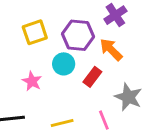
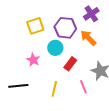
red rectangle: (92, 77) -> (70, 64), moved
yellow line: (62, 123) -> (54, 89), turned -63

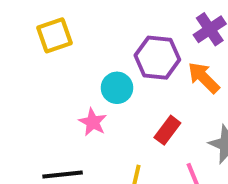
yellow square: (35, 26) -> (54, 35), moved
cyan circle: (55, 48) -> (117, 88), moved

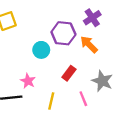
pink star: (93, 122) -> (28, 81), moved

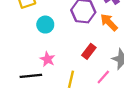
cyan circle: (41, 50) -> (45, 25), moved
pink line: (83, 99) -> (103, 77), turned 64

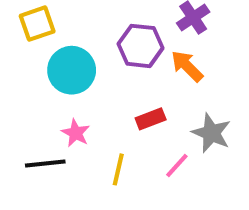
cyan circle: (45, 25) -> (72, 70), size x1.5
red rectangle: (89, 51) -> (151, 119), turned 32

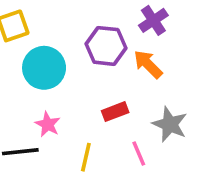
pink line: (177, 165) -> (139, 153), turned -65

